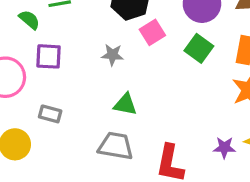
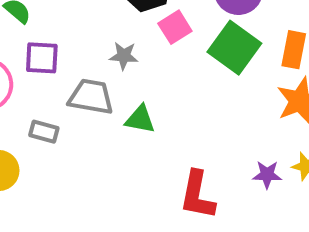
green square: (199, 48) -> (234, 48), size x1.4
gray trapezoid: (116, 146) -> (91, 97), moved

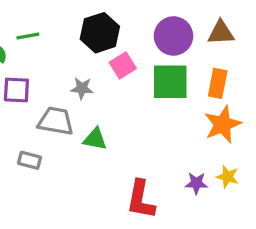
green square: (234, 48) -> (170, 82), turned -36
gray rectangle: (44, 132) -> (30, 160), moved

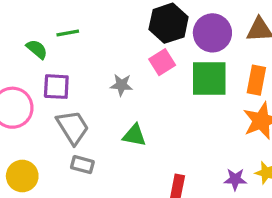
black hexagon: (100, 33) -> (169, 23), moved
gray trapezoid: (56, 121) -> (73, 127), moved, turned 48
gray rectangle: (30, 160) -> (82, 165), moved

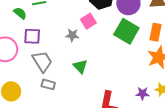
pink square: (162, 62) -> (88, 21), moved
green square: (209, 78) -> (126, 31), turned 30
green triangle: (134, 135) -> (80, 66), turned 35

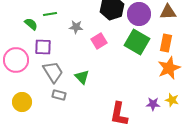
pink square: (88, 21) -> (99, 41), moved
gray star: (72, 35) -> (76, 27), moved
green triangle: (80, 66) -> (82, 77), moved

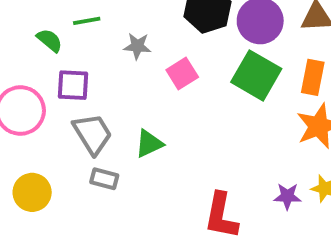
green triangle: (82, 77) -> (149, 144), turned 49

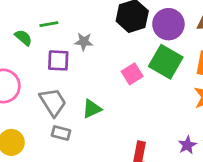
pink square: (182, 73) -> (132, 74), moved
purple square: (73, 85) -> (58, 60), moved
purple star: (287, 196) -> (187, 145), turned -30

